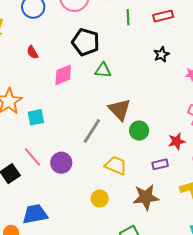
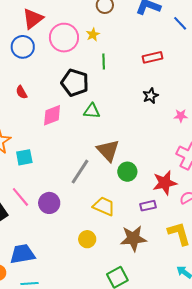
green line: (128, 17) -> (104, 61), moved
red star: (177, 141) -> (165, 183), size x1.4

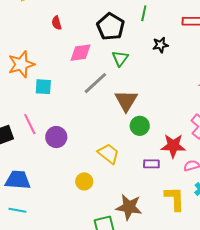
black star: (151, 96) -> (160, 45), moved
green triangle: (92, 111) -> (120, 58), turned 48
gray line: (80, 172) -> (95, 83), moved
brown star: (133, 238) -> (129, 207), moved

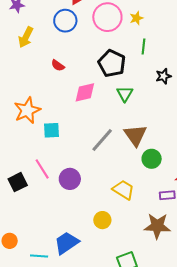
red semicircle: (57, 23) -> (58, 65), turned -32
gray line: (95, 83) -> (102, 140), moved
blue trapezoid: (18, 180) -> (67, 243), moved, turned -32
brown star: (129, 207) -> (157, 226), moved

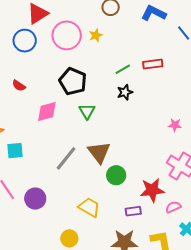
green line: (143, 46) -> (123, 69), moved, turned 56

